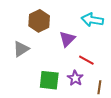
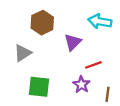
red line: (86, 60) -> (93, 65), turned -49
green square: (49, 80) -> (39, 87), moved

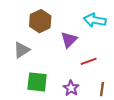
purple star: (81, 85) -> (71, 88), moved

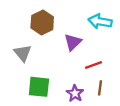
gray triangle: (22, 50) -> (23, 53), turned -36
brown line: (102, 89) -> (100, 88), moved

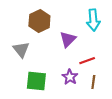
cyan arrow: (100, 21) -> (93, 20), turned -105
purple star: (75, 93) -> (70, 77), moved

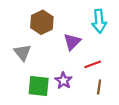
purple star: (70, 77) -> (63, 81), moved

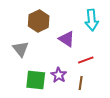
purple triangle: (72, 42) -> (67, 39), turned -42
brown line: (99, 87) -> (81, 83), moved

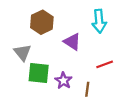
red line: (86, 60) -> (105, 64), moved
green square: (36, 80) -> (39, 73), moved

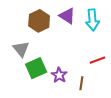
purple triangle: (72, 42) -> (67, 16), moved
green square: (39, 73) -> (36, 68), turned -30

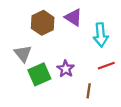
cyan arrow: (92, 20) -> (101, 35), moved
purple star: (59, 75) -> (66, 69), moved

